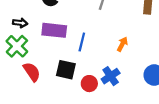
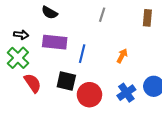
blue cross: (111, 76) -> (126, 93), moved
red circle: (89, 84) -> (89, 95), size x1.5

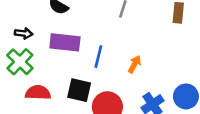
orange arrow: (122, 56) -> (134, 64), moved
red semicircle: (33, 83) -> (38, 93), turned -54

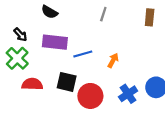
black arrow: (24, 33) -> (20, 35), turned 40
blue line: (98, 57) -> (83, 54), turned 60

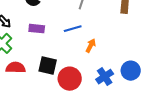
purple rectangle: (55, 42) -> (37, 29), size x0.7
blue line: (83, 54) -> (73, 29), moved

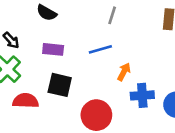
black square: (48, 66) -> (60, 85), moved
blue cross: (105, 77) -> (142, 95), moved, turned 30

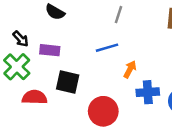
purple rectangle: (53, 49) -> (50, 50), moved

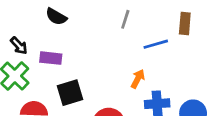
blue line: (107, 48) -> (156, 44), moved
black square: (68, 82) -> (70, 93), turned -30

